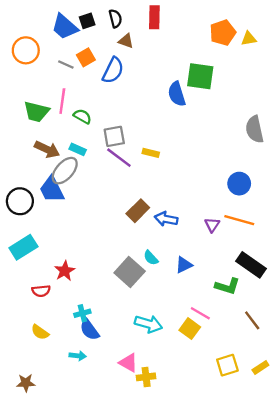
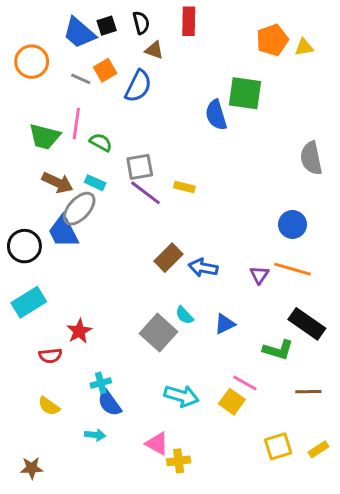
brown line: (252, 320) -> (308, 392), turned -54

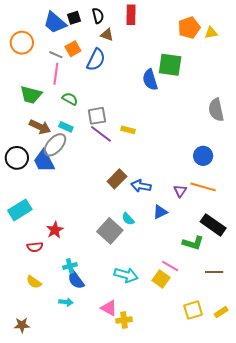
pink line: (76, 124) -> (56, 74), moved
black circle: (24, 246) -> (17, 158), moved
blue triangle: (225, 324) -> (160, 212), moved

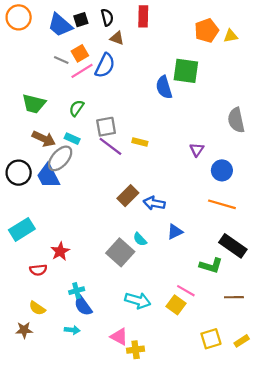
orange circle: (22, 43) -> (19, 17), moved
pink line: (56, 74) -> (82, 71), moved, turned 50
green semicircle: (70, 99) -> (77, 108), turned -84
purple triangle: (180, 191) -> (197, 150), moved
brown star: (22, 325) -> (24, 330), moved

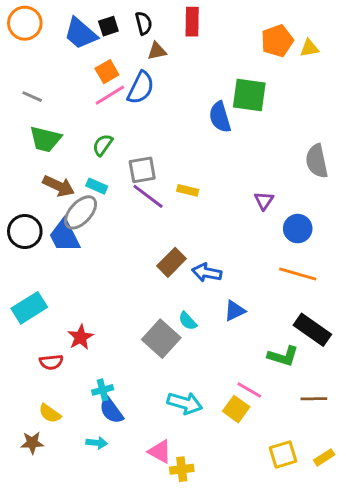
brown triangle: (117, 38) -> (157, 51), turned -32
gray line: (61, 60) -> (32, 97), moved

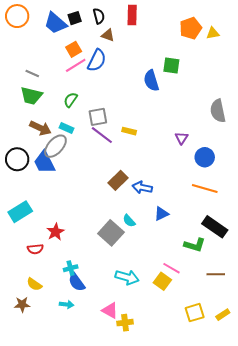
brown triangle: (157, 51) -> (108, 35), turned 32
green square: (249, 95) -> (171, 65), size x0.7
gray line: (32, 97) -> (32, 74), moved

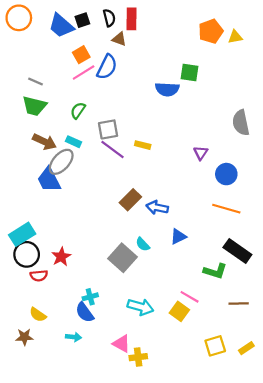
red rectangle: (132, 15) -> (131, 19), moved
blue semicircle: (151, 81) -> (167, 89), turned -70
black circle: (17, 159) -> (27, 254), moved
cyan cross: (71, 268) -> (90, 297), moved

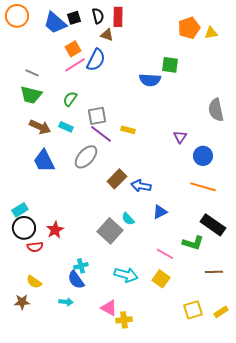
gray ellipse: (61, 162) -> (86, 157), moved
cyan rectangle: (22, 234) -> (20, 210), size x0.7
pink line: (190, 297) -> (165, 254), moved

